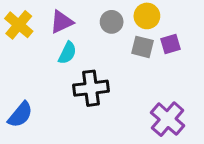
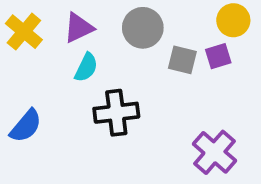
yellow circle: (147, 16) -> (233, 20), moved
gray circle: (112, 22) -> (143, 28), size x1.4
blue semicircle: (20, 115) -> (26, 126), moved

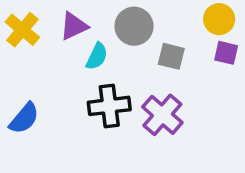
purple square: (218, 56) -> (226, 53), moved, turned 30
cyan semicircle: (86, 67) -> (97, 56), moved
purple cross: (214, 152) -> (162, 115), moved

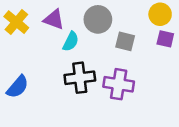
purple triangle: (74, 26) -> (54, 19), turned 45
purple cross: (162, 115) -> (119, 84), turned -32

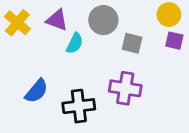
black cross: (80, 78) -> (79, 106), moved
blue semicircle: (18, 87) -> (36, 91), moved

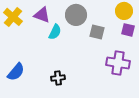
purple cross: (125, 88) -> (118, 63), moved
blue semicircle: (36, 91) -> (16, 72), moved
black cross: (79, 106) -> (58, 78), size x0.6

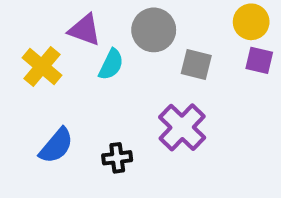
yellow cross: (13, 17) -> (42, 66), moved
purple cross: (118, 63) -> (182, 127), moved, turned 35
blue semicircle: (16, 72) -> (56, 146), moved

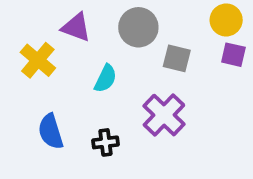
cyan semicircle: (111, 64) -> (105, 78), moved
blue semicircle: (56, 146) -> (51, 131), turned 123

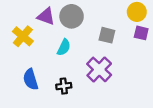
gray circle: (138, 27) -> (72, 16), moved

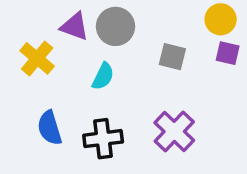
purple cross: (99, 69) -> (174, 131), moved
black cross: (64, 86) -> (103, 139), size x1.5

